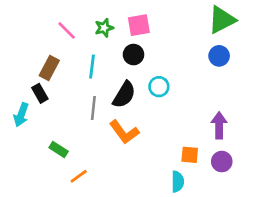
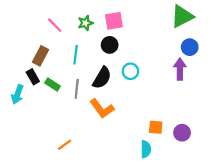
blue circle: (219, 56) -> (190, 47), moved
purple arrow: (219, 125) -> (180, 69), moved
green rectangle: (59, 149) -> (53, 84), moved

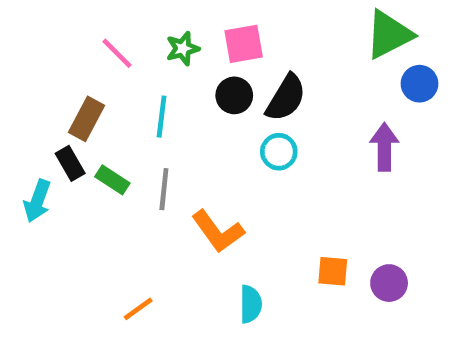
blue circle: (190, 47) -> (420, 84), moved
black semicircle: (102, 78) -> (286, 98), moved
cyan semicircle: (146, 149) -> (251, 304), moved

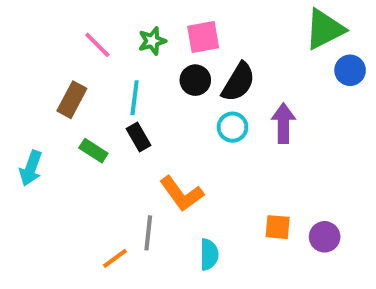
purple arrow: (384, 147) -> (283, 123), moved
black rectangle: (70, 163) -> (138, 137), moved
gray line: (164, 189) -> (148, 233), moved

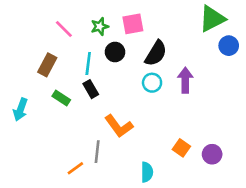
black circle: (195, 80) -> (115, 52), moved
orange square: (278, 227) -> (181, 148), turned 30
cyan semicircle: (209, 254) -> (147, 172), moved

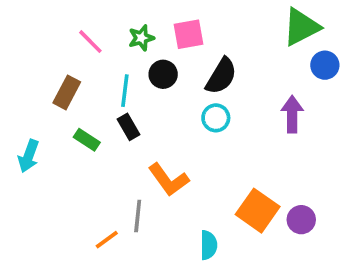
purple arrow: (185, 80) -> (292, 114), moved
orange square: (181, 148) -> (258, 211), size x1.6

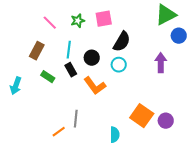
black circle: (163, 74) -> (92, 58), moved
orange L-shape: (169, 180) -> (95, 86), moved

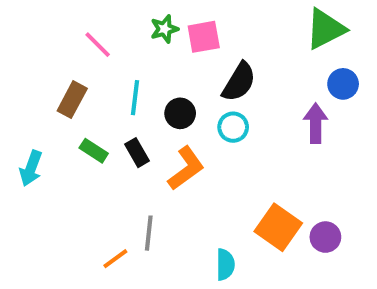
green star: (78, 21) -> (164, 29), moved
blue circle: (179, 36) -> (343, 84), moved
black rectangle: (71, 70) -> (137, 153), moved
orange L-shape: (95, 86) -> (186, 168), turned -90

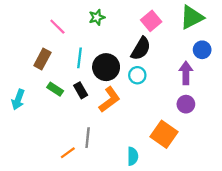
pink square: (204, 37) -> (151, 21), moved, turned -30
black circle: (180, 113) -> (106, 67), size x1.5
purple circle: (325, 237) -> (186, 104), moved

